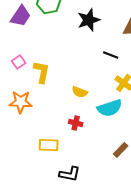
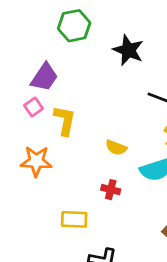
purple trapezoid: (21, 16) -> (44, 77), moved
black star: (89, 20) -> (128, 50), turned -30

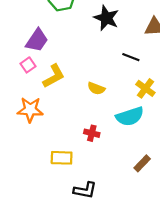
yellow L-shape: (65, 121) -> (54, 76), turned 50
yellow semicircle: (116, 148) -> (96, 88), moved

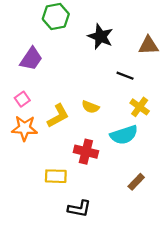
pink square: (28, 65) -> (22, 99), moved
yellow L-shape: (54, 76) -> (58, 116), moved
red cross: (92, 133) -> (86, 152), size x1.5

